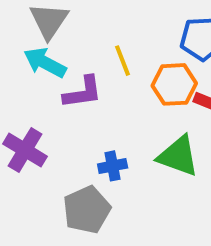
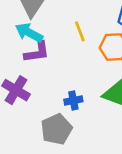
purple L-shape: (83, 92) -> (37, 52), moved

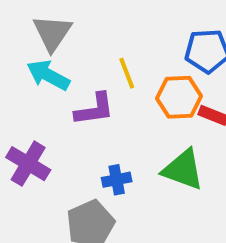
purple L-shape: (37, 52) -> (95, 109), moved

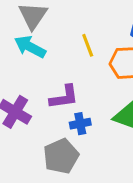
purple L-shape: (95, 109) -> (64, 97), moved

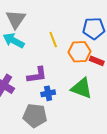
gray pentagon: (61, 156) -> (35, 116), turned 30

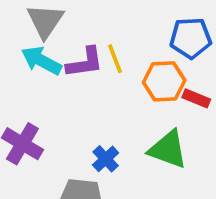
purple L-shape: (37, 75) -> (85, 62), moved
blue cross: (48, 93) -> (106, 159), turned -32

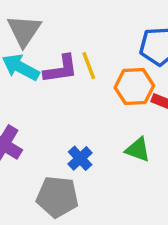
green triangle: (168, 149) -> (138, 150), size x0.7

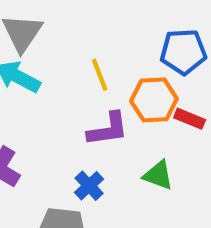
purple L-shape: (61, 69) -> (108, 129), moved

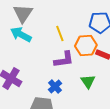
green triangle: (158, 175) -> (88, 82), turned 35

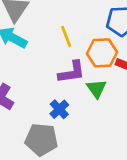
green triangle: (88, 82) -> (96, 89), moved

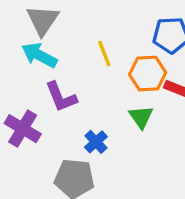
purple L-shape: (72, 72) -> (61, 97), moved, turned 76

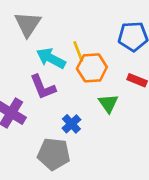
cyan arrow: (39, 55) -> (51, 58), moved
orange hexagon: (148, 74) -> (92, 68), moved

